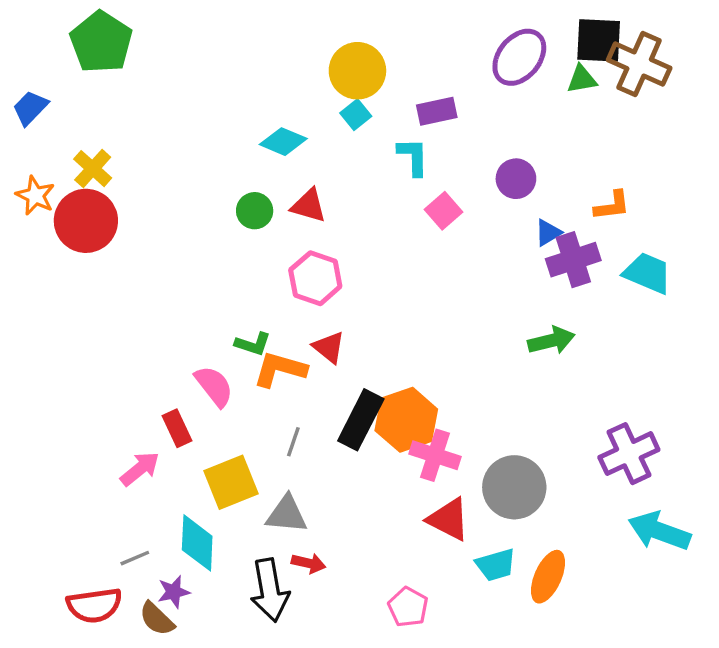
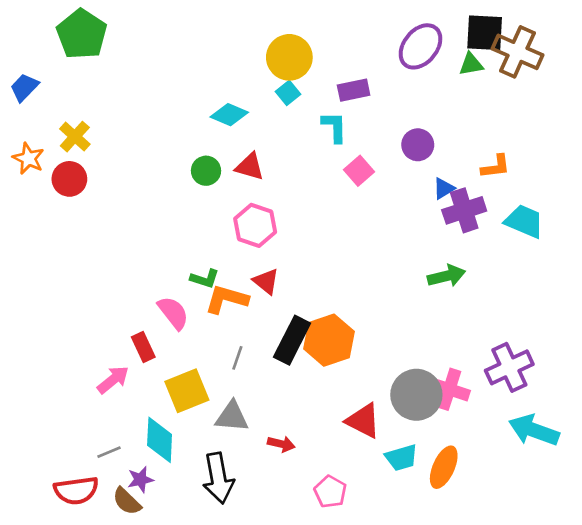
red circle: (86, 221) -> (69, 179), size x0.7
pink cross: (435, 455) -> (449, 389), moved
red arrow: (309, 563) -> (281, 444), moved

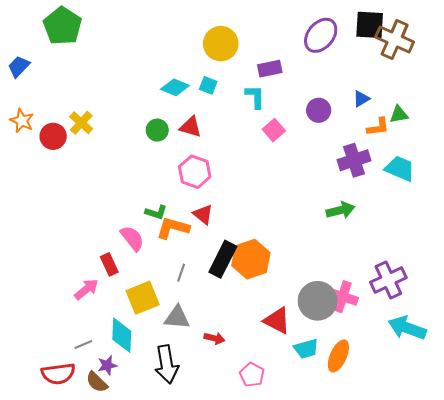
green triangle: (471, 64) -> (399, 114), moved
cyan square: (288, 93) -> (208, 85), moved, turned -30
yellow cross: (75, 137) -> (81, 123), moved
blue triangle: (444, 188) -> (361, 99), moved

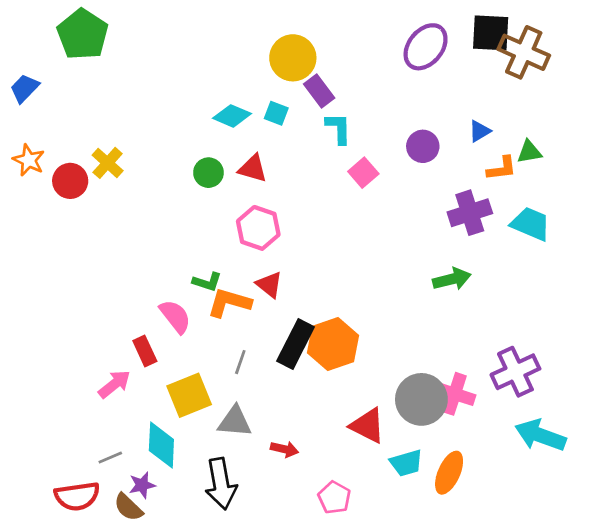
purple rectangle: (270, 69) -> (319, 91), moved, turned 65

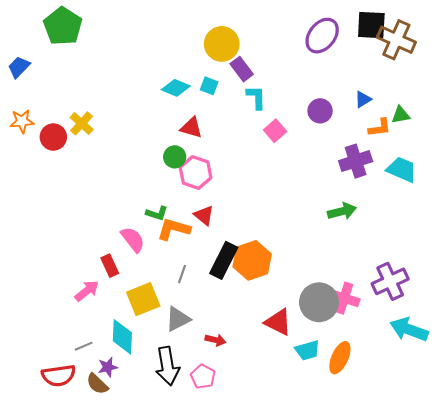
orange star: (29, 160) -> (22, 121), turned -30
green circle: (208, 173) -> (175, 157), moved
gray triangle: (235, 422) -> (178, 319), turned -32
pink pentagon: (334, 498) -> (203, 377), moved

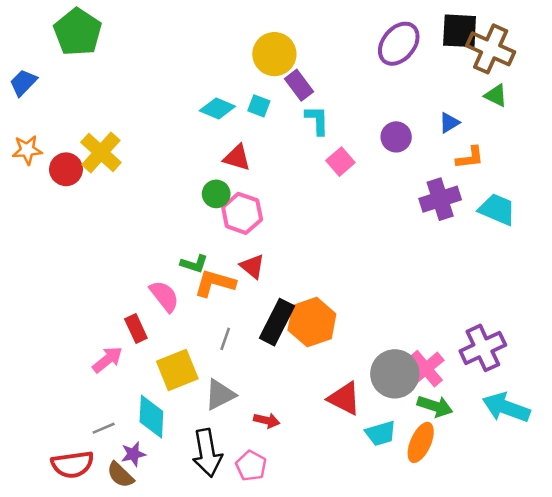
green triangle: (401, 115) -> (496, 96), moved, turned 36
yellow cross: (82, 123) -> (101, 152), size x1.4
green arrow: (342, 211) -> (435, 406), moved, turned 32
pink cross: (344, 298) -> (426, 369), turned 32

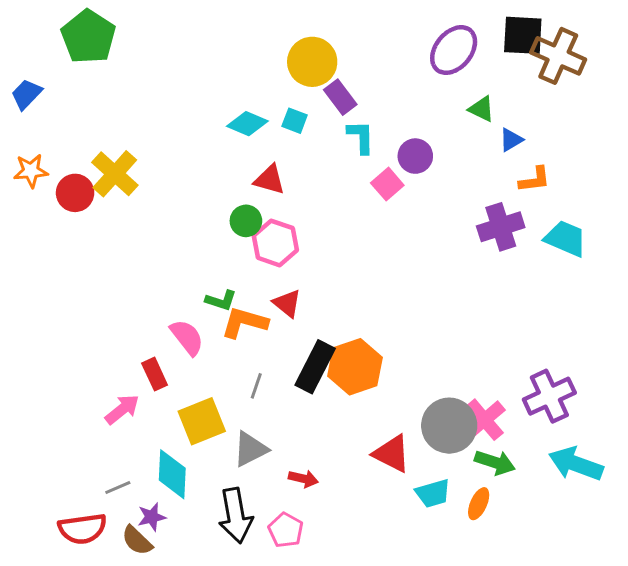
green triangle: (496, 96) -> (482, 109), moved
purple circle: (396, 137) -> (415, 156), moved
orange ellipse: (421, 442) -> (479, 504), size x0.7

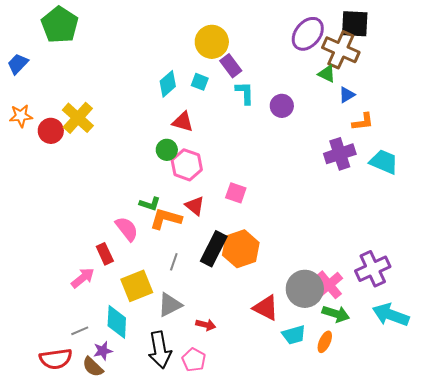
brown cross: (558, 56) -> (341, 50), moved
cyan diamond: (247, 124) -> (168, 84), turned -64
pink square: (387, 184) -> (236, 193), moved, turned -30

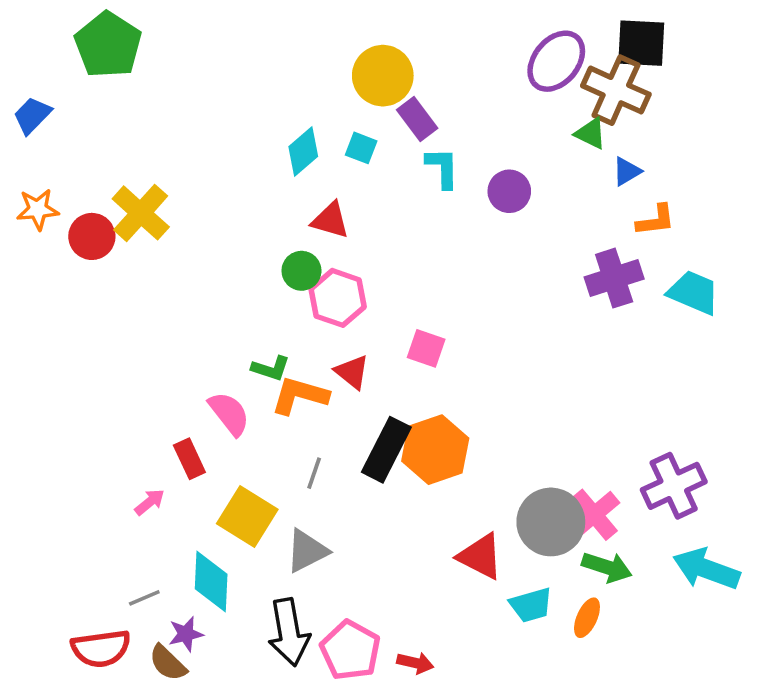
pink arrow: (83, 278) -> (150, 502), size x0.7
yellow square: (137, 286) -> (247, 517), turned -36
red arrow: (206, 325) -> (415, 663), moved
pink pentagon: (194, 360) -> (350, 650), size x1.4

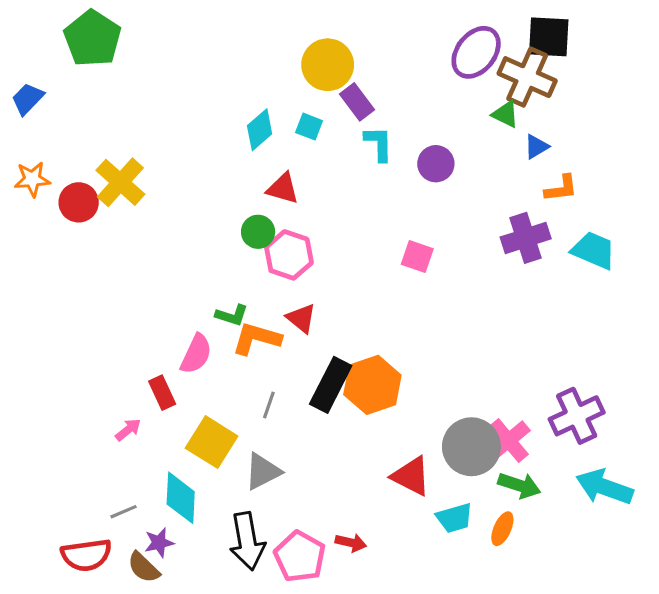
pink square: (426, 348) -> (417, 257), moved
pink semicircle: (229, 414) -> (196, 354), turned 63
red arrow: (415, 663) -> (351, 543), moved

